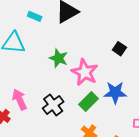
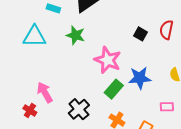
green star: (59, 58) -> (76, 35), moved
black cross: (53, 105) -> (79, 109), moved

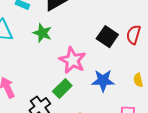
black square: (141, 34) -> (107, 37), size x1.5
green rectangle: (114, 89) -> (62, 89), moved

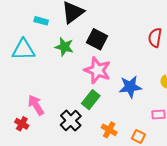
black square: (107, 37) -> (97, 39), moved

